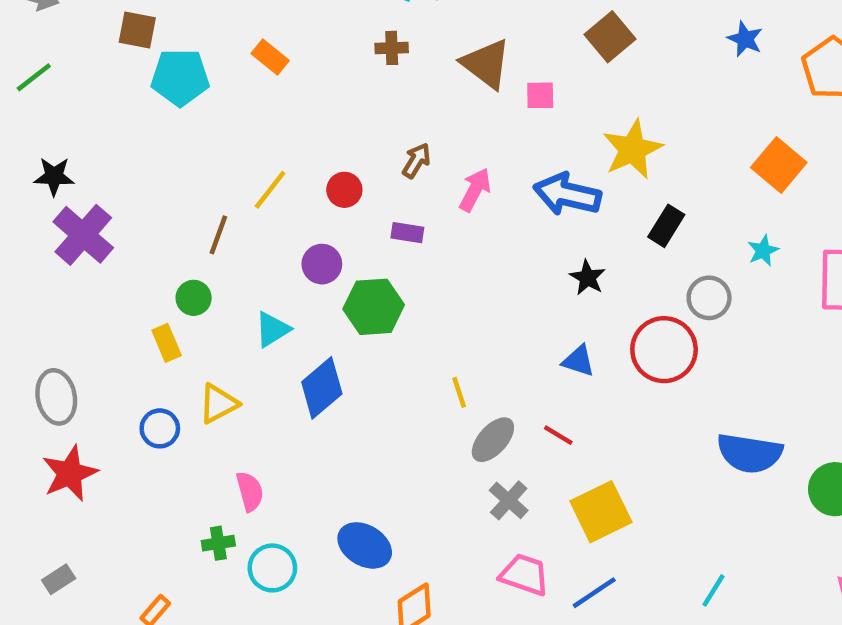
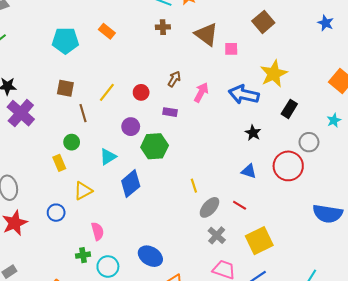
brown square: (137, 30) -> (65, 88), moved
brown line: (218, 235) -> (83, 113), turned -36
blue circle: (160, 428) -> (56, 213), moved

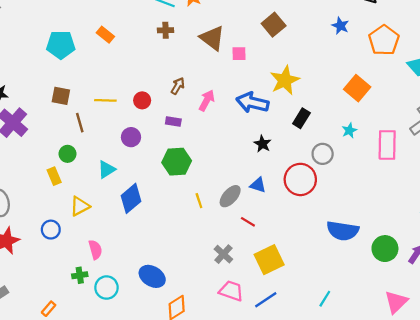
yellow line: (107, 92) -> (105, 100), turned 54
green hexagon: (155, 146) -> (177, 162), moved
gray ellipse: (209, 207) -> (230, 196), moved

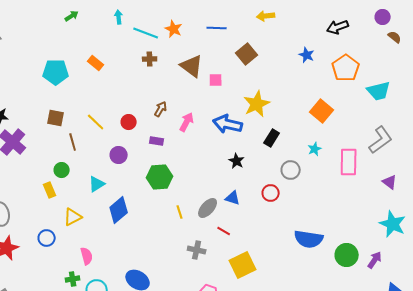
yellow line: (105, 100) -> (96, 122), turned 42
red circle: (300, 179) -> (271, 193), size x0.6
gray cross: (223, 254) -> (197, 250), moved, turned -30

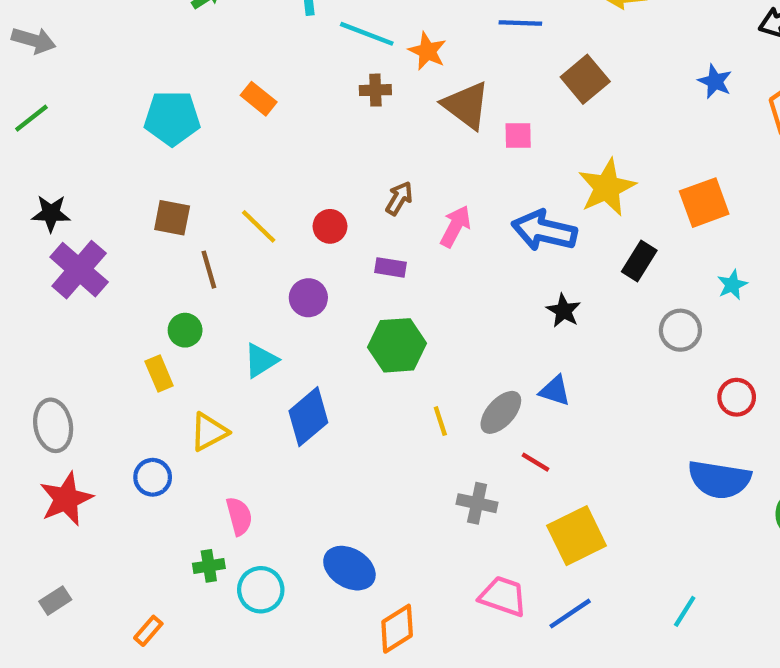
orange star: (174, 29) -> (427, 51), moved
orange square: (322, 111) -> (704, 203), moved, turned 30
red circle: (271, 193) -> (737, 397), moved

